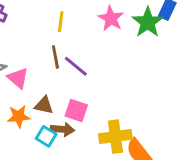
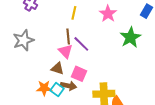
green star: (148, 22) -> (130, 37), moved
pink triangle: (18, 78) -> (65, 51), moved
orange star: (19, 116) -> (44, 88), moved

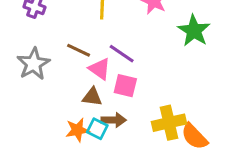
brown line: (68, 36) -> (79, 50), moved, turned -49
pink square: (79, 74) -> (125, 86), moved

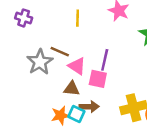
purple line: (122, 54) -> (105, 60), moved, turned 70
gray star: (33, 64) -> (40, 62), moved

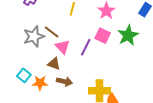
pink square: (98, 79) -> (103, 36), moved
cyan square: (76, 114) -> (24, 75), moved

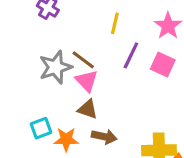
pink triangle: (63, 47) -> (87, 81), moved
purple line: (86, 47) -> (131, 55), moved
cyan square: (24, 75) -> (41, 128), turned 32

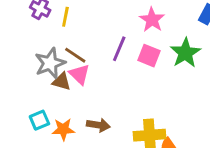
yellow line: (115, 23) -> (65, 17), moved
brown triangle: (88, 109) -> (61, 81), moved

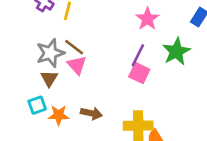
purple line: (119, 49) -> (138, 55), moved
pink square: (149, 56) -> (139, 73), moved
brown triangle: (61, 81) -> (49, 79), moved, turned 42

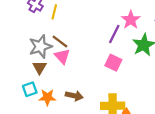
pink star: (147, 19) -> (131, 20), moved
purple line: (138, 55) -> (114, 34), moved

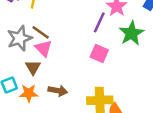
brown triangle: (40, 67) -> (33, 67), moved

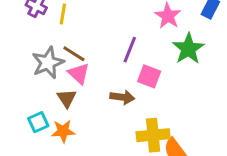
purple line: (99, 22) -> (130, 50), moved
brown arrow: (58, 91) -> (122, 97), moved

